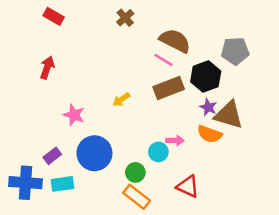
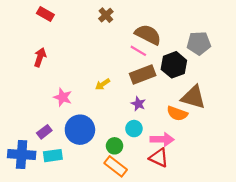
purple star: (208, 107) -> (138, 104), moved
pink arrow: (175, 140) -> (162, 139), moved, size x1.5

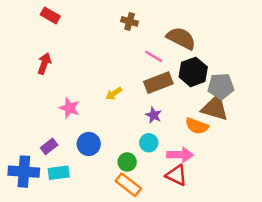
brown cross: (106, 15) -> (130, 21), moved, turned -32
brown semicircle: (148, 35) -> (181, 38), moved
gray pentagon: (199, 43) -> (221, 86), moved
blue circle: (80, 130) -> (89, 144), size x0.7

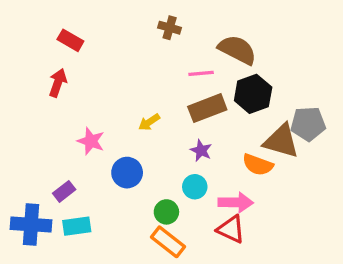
red rectangle: (50, 15) -> (70, 40), moved
pink line: (154, 56) -> (201, 73), turned -36
gray pentagon: (221, 86) -> (308, 124), moved
blue circle: (89, 144) -> (127, 173), moved

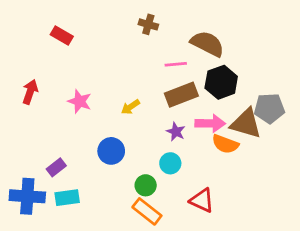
red arrow: (58, 83) -> (30, 92), moved
pink star: (91, 141) -> (80, 101), moved
pink arrow: (236, 202) -> (210, 123), moved

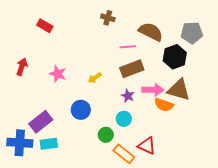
black hexagon: (221, 82) -> (175, 57), moved
gray pentagon: (269, 108) -> (192, 33), moved
purple rectangle: (56, 167) -> (41, 122), size x1.6
orange rectangle: (147, 211) -> (124, 154), moved

